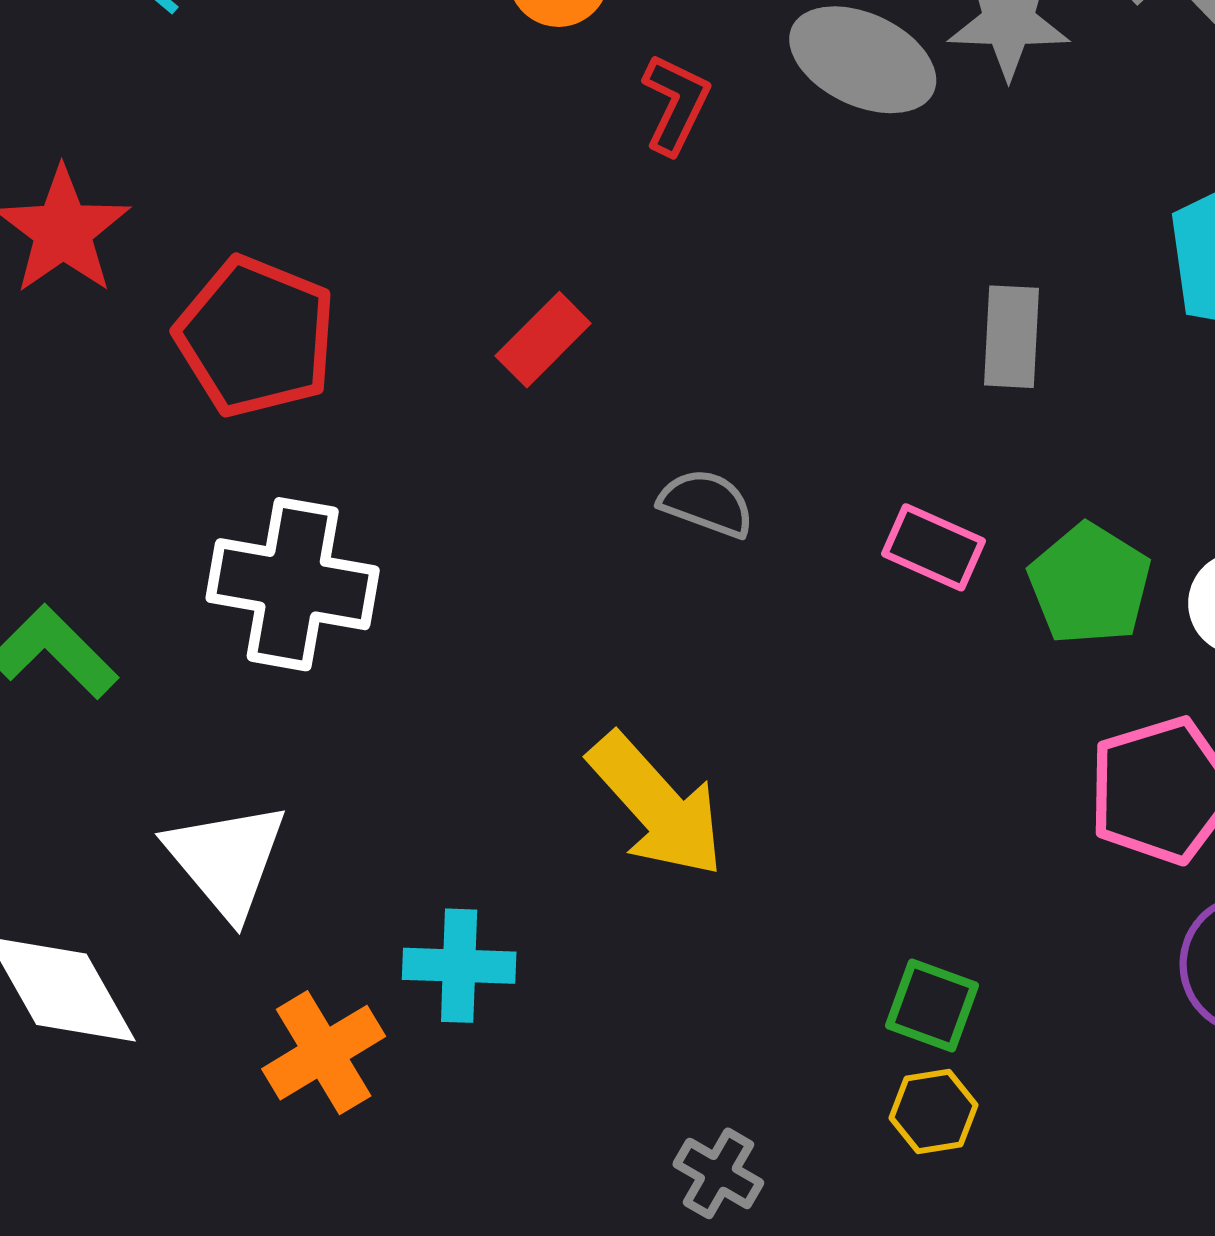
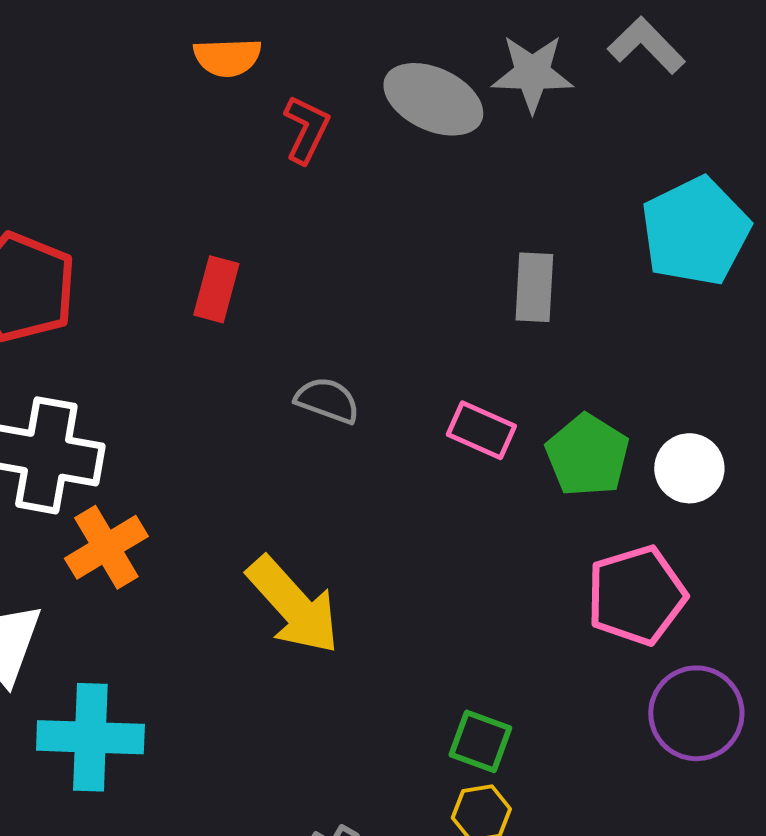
red rectangle: (543, 340) -> (216, 289), turned -30
cyan cross: (459, 966) -> (90, 737), moved, size x1.4
orange cross: (324, 1053) -> (106, 547), moved

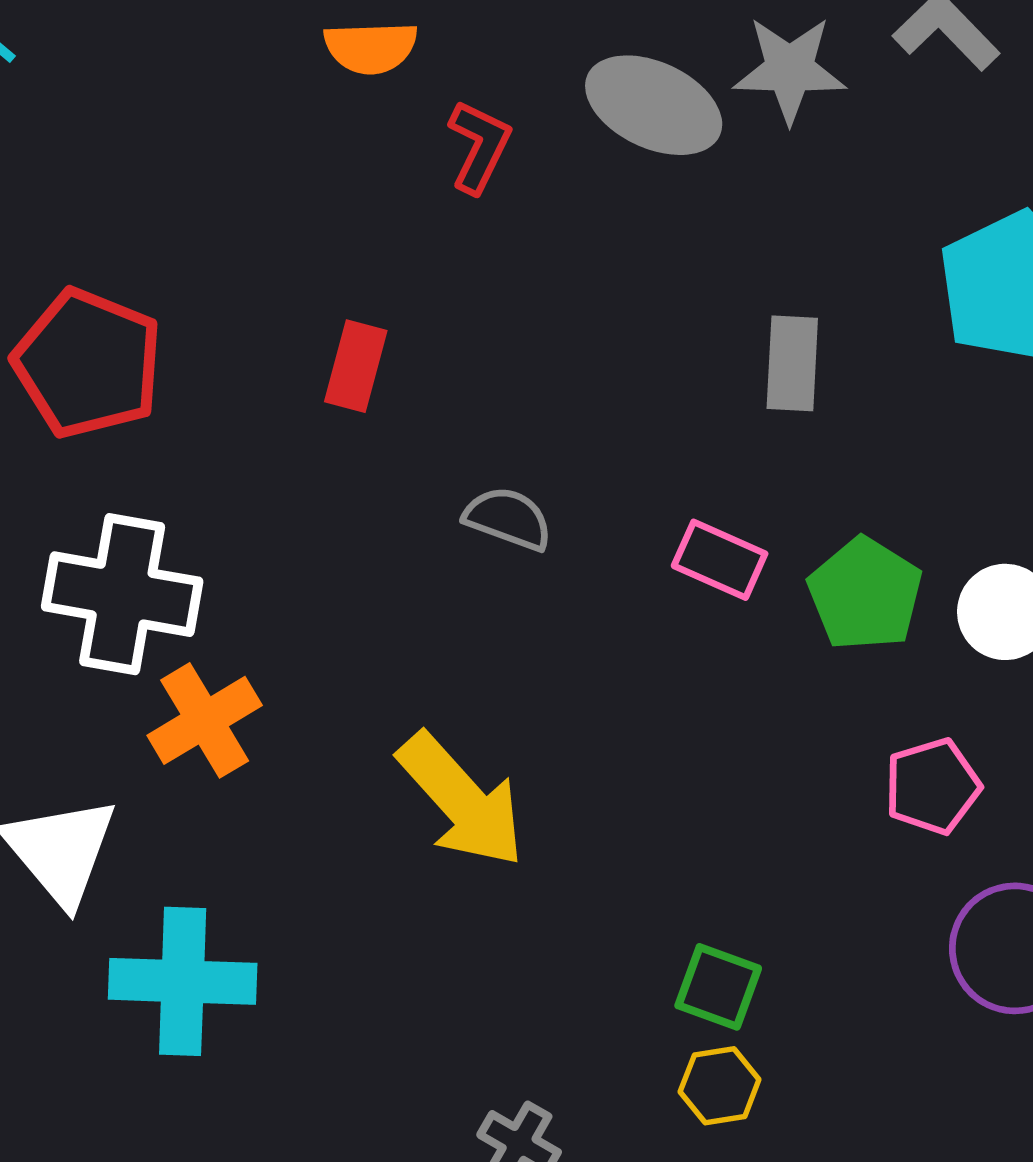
pink pentagon: (636, 595) -> (932, 786), size x0.7

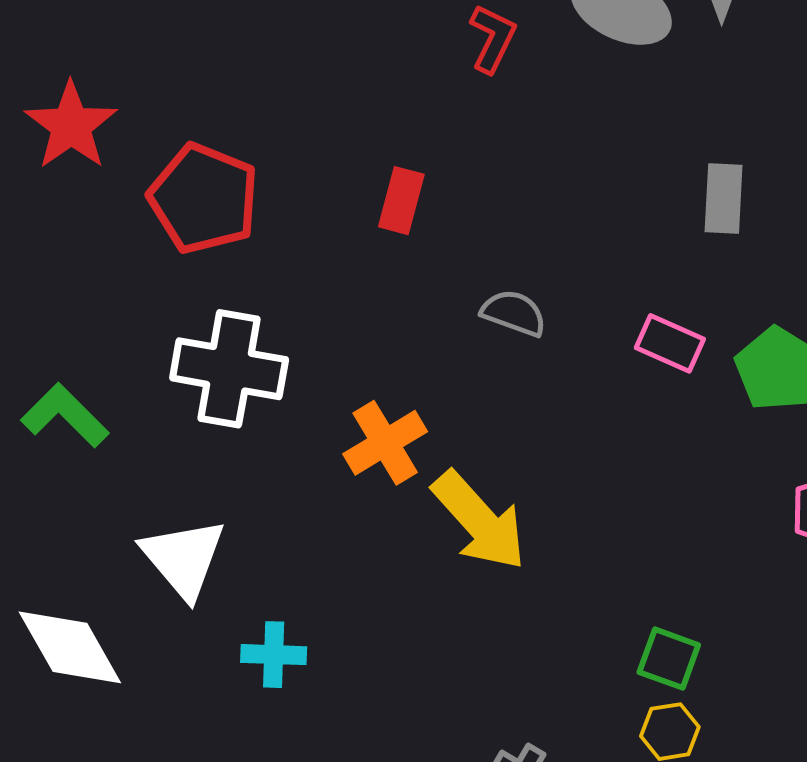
orange cross: (205, 720) -> (385, 443), moved
cyan cross: (183, 981) -> (274, 655), size x0.6

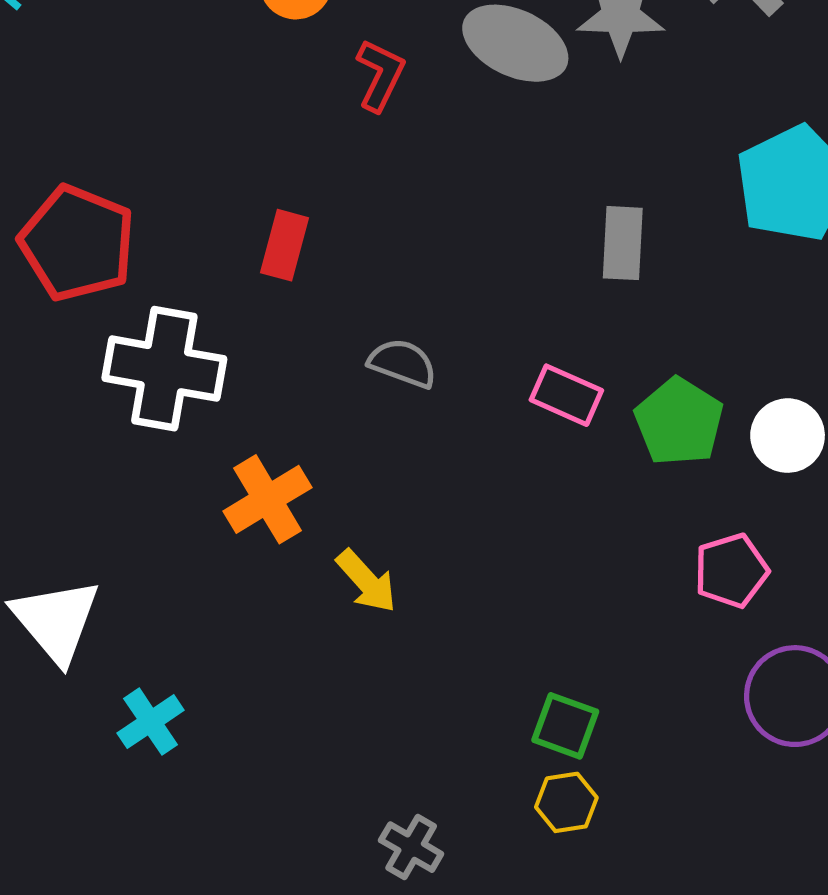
white cross: (229, 369) -> (164, 369), moved
yellow arrow: (479, 521) -> (366, 581), size x0.6
cyan cross: (274, 655) -> (151, 722), turned -36

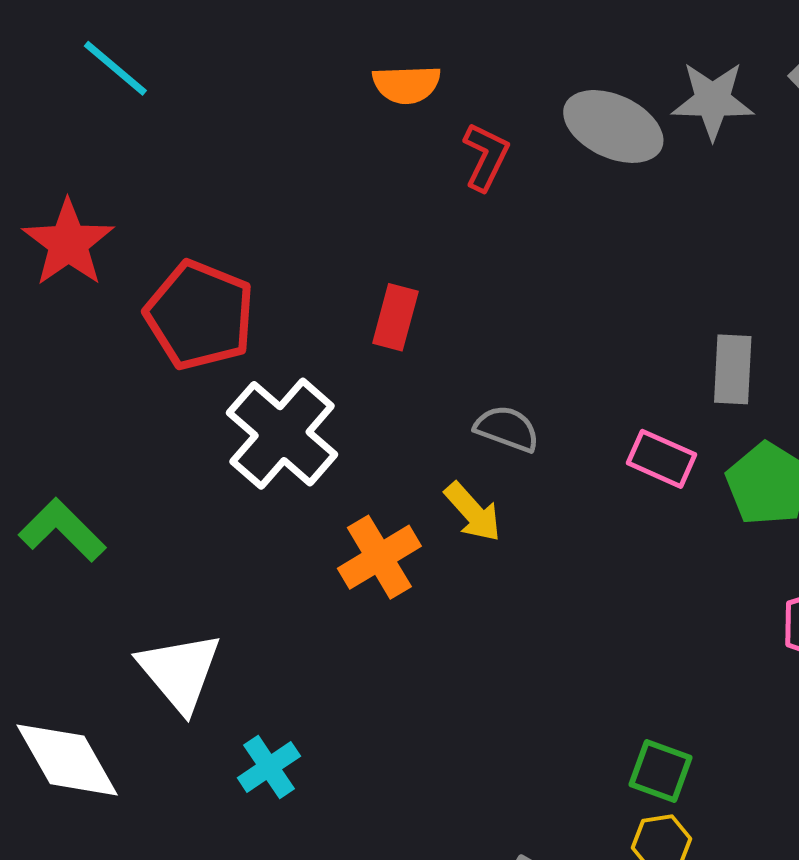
gray rectangle: (623, 243) -> (733, 369), moved
white cross: (164, 369) -> (282, 434), turned 31
yellow arrow: (366, 581) -> (473, 512), moved

